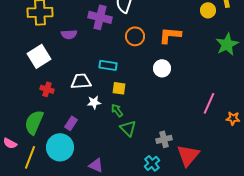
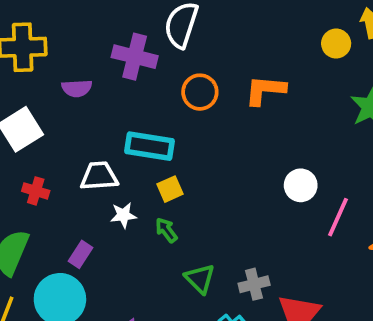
cyan rectangle: (108, 65) -> (150, 146), size x1.4
white circle: (162, 68) -> (301, 185), moved
yellow square: (119, 88) -> (170, 189), turned -32
green triangle: (128, 128) -> (200, 279), moved

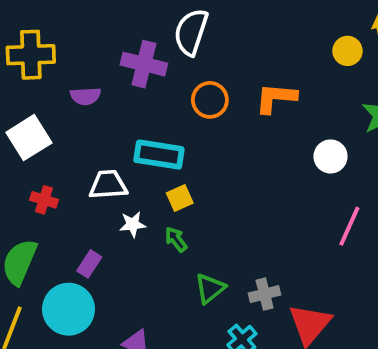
white circle: (301, 185) -> (331, 156), moved
green triangle: (200, 279) -> (210, 288), turned 36

